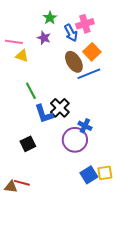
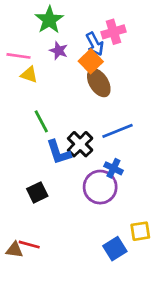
green star: (50, 18) -> (49, 20), moved, size x1.5
orange square: (92, 52) -> (91, 61), moved
blue line: (89, 74) -> (117, 131), moved
blue square: (89, 175) -> (115, 249), moved

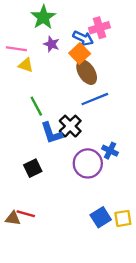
blue arrow: (95, 44) -> (83, 38), turned -36
blue line: (117, 131) -> (95, 99), moved
blue cross: (113, 168) -> (110, 151), moved
yellow square: (140, 231) -> (123, 218), moved

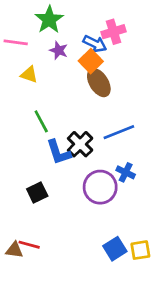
pink line: (16, 49) -> (16, 42), moved
blue line: (95, 99) -> (119, 132), moved

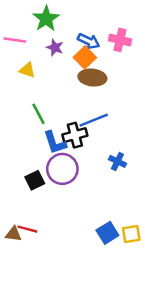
pink cross: (114, 32) -> (120, 40), moved, turned 30
brown ellipse: (99, 83) -> (92, 78), turned -52
blue line: (119, 132) -> (94, 120), moved
black cross: (80, 144) -> (75, 135), turned 30
purple circle: (100, 187) -> (62, 169), moved

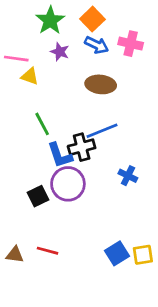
pink line: (15, 40) -> (16, 59), moved
orange square: (85, 57) -> (92, 19), moved
red line: (27, 229) -> (48, 251), moved

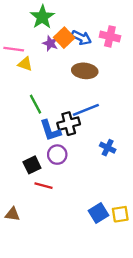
orange square: (92, 19) -> (64, 38), moved
purple circle: (68, 184) -> (57, 155), size x0.7
red line: (48, 251) -> (43, 186), moved

